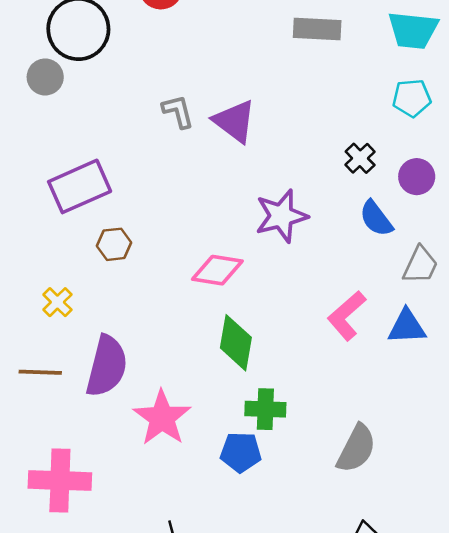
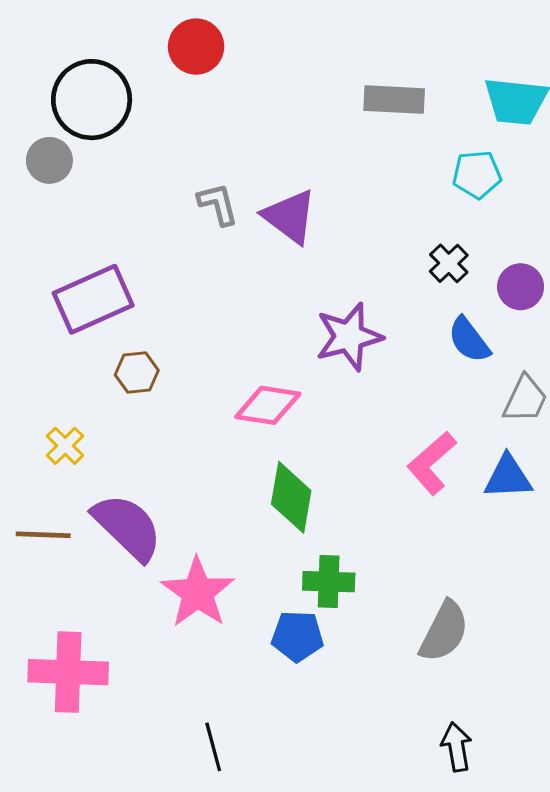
cyan pentagon: (412, 98) -> (477, 174), moved
purple semicircle: (107, 366) -> (127, 527), turned -60

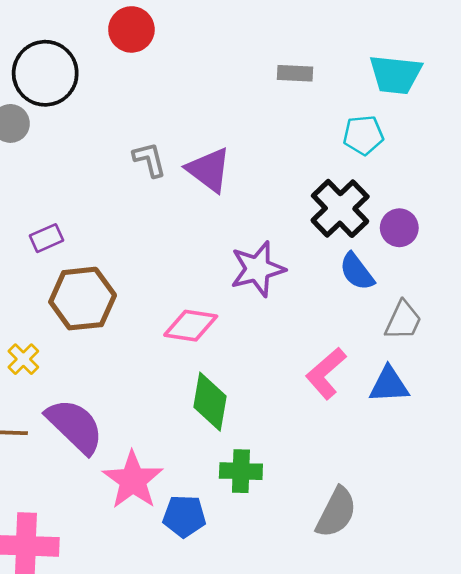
gray rectangle: (394, 100) -> (295, 73), size x0.7
black cross: (449, 263) -> (340, 208), size x1.8
purple rectangle: (93, 299) -> (46, 238), size x0.5
brown hexagon: (137, 373) -> (83, 299), size x1.8
blue pentagon: (297, 636) -> (184, 516), moved

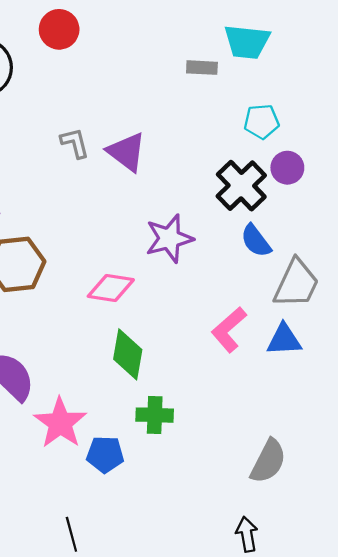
cyan trapezoid: (395, 75) -> (247, 42), moved
purple circle: (399, 228) -> (287, 168), moved
gray trapezoid: (403, 320) -> (296, 283), size x1.4
gray semicircle: (336, 512) -> (268, 461), moved

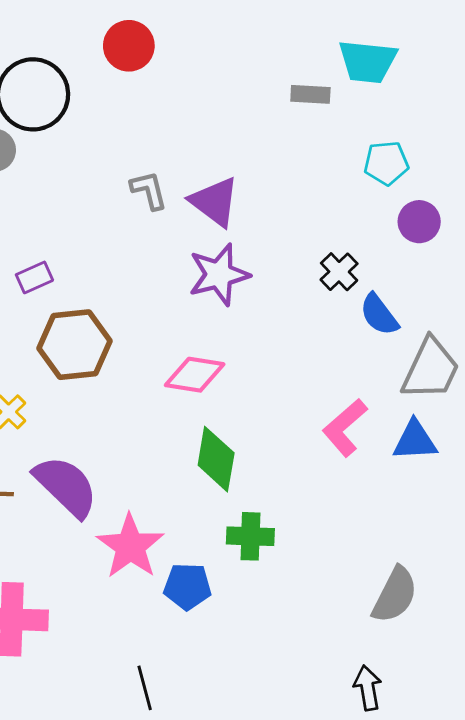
black cross: (241, 186) -> (339, 272), moved, size x0.6
purple star: (169, 239) -> (219, 275), moved

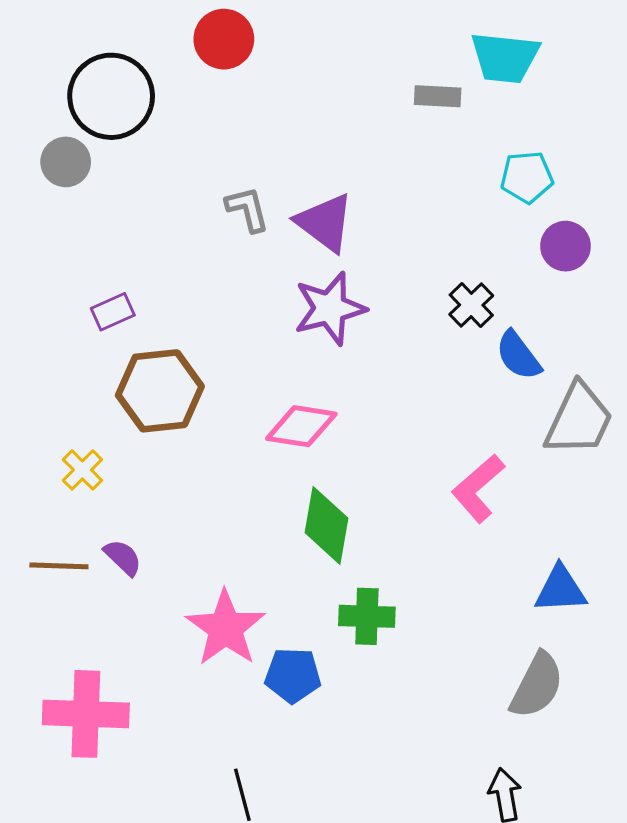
blue triangle: (415, 440) -> (560, 589), moved
purple semicircle: (66, 486) -> (123, 557), moved, size x0.5

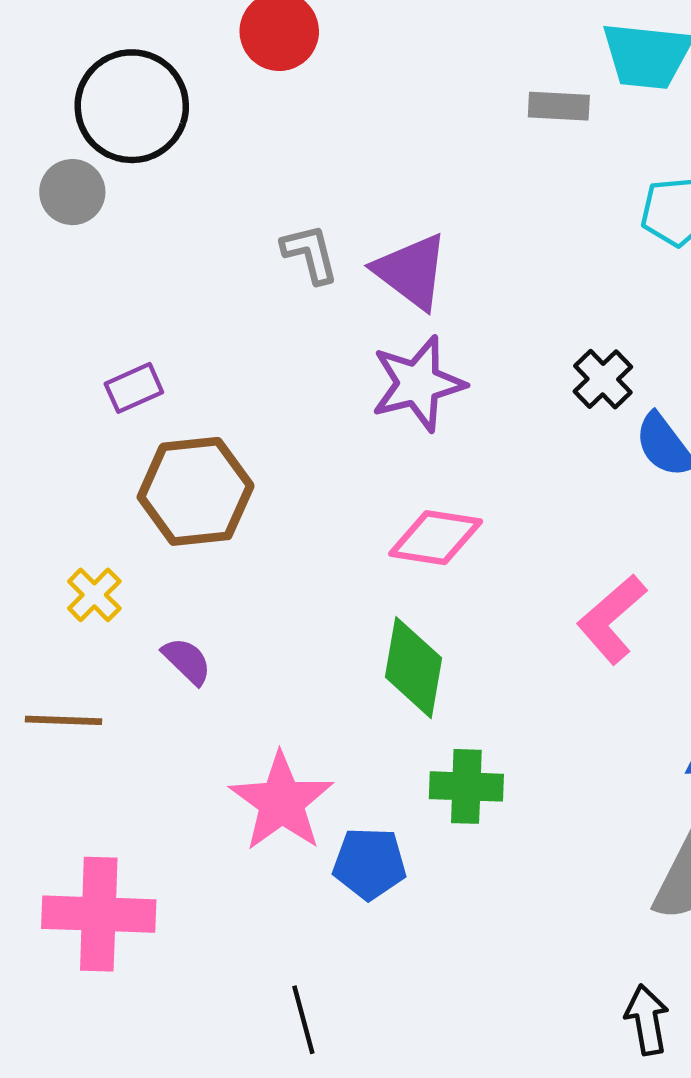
pink diamond: (301, 426) -> (436, 538), moved
purple semicircle: (123, 557) -> (187, 661), moved

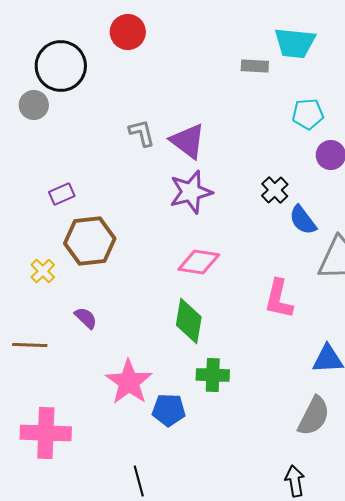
yellow cross: (94, 595) -> (43, 271), moved
pink L-shape: (612, 619) -> (279, 299), turned -36

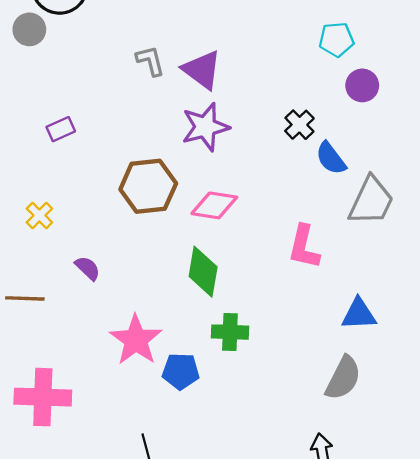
brown hexagon: (90, 241) -> (148, 186), moved

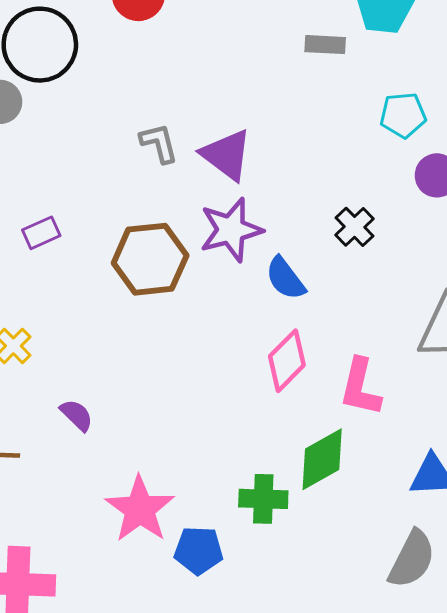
blue semicircle: (331, 158) -> (285, 278), moved
brown hexagon: (148, 186) -> (150, 259), moved
pink diamond: (214, 205) -> (287, 361), moved, turned -54
green diamond: (203, 272) -> (322, 459), moved, turned 51

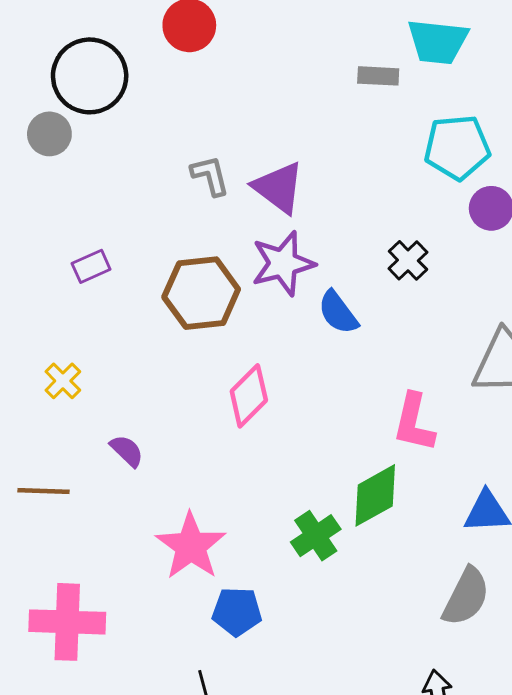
cyan pentagon: (403, 115) -> (457, 147), size x1.4
pink diamond: (287, 361) -> (249, 396), moved
green cross: (263, 499) -> (316, 536), turned -36
blue pentagon: (199, 550) -> (237, 611), moved

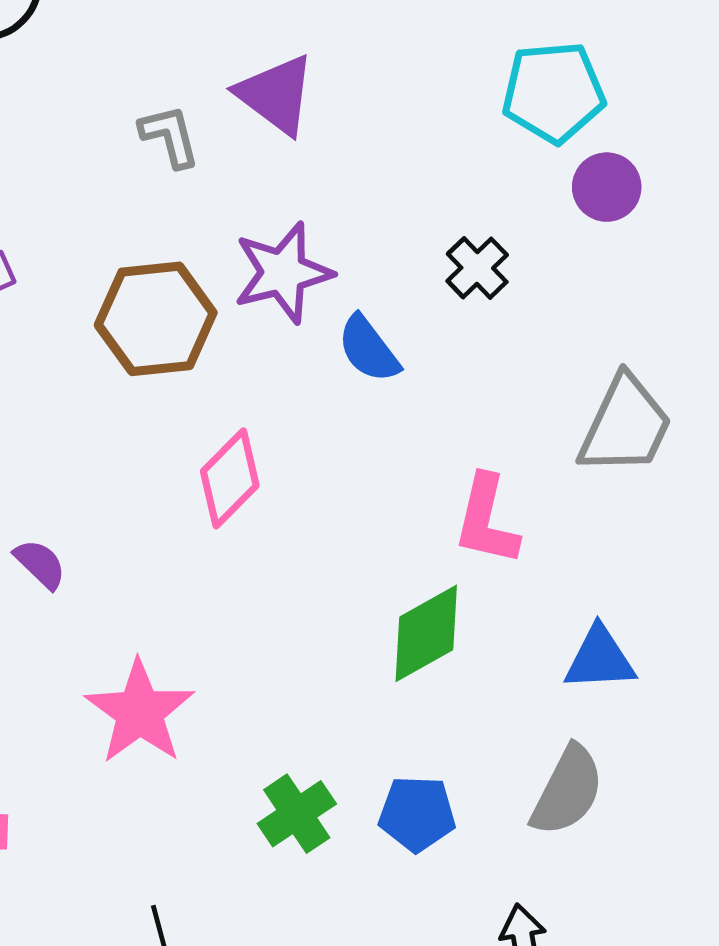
purple triangle: (279, 187) -> (276, 95), moved
green cross: (316, 536) -> (297, 814), moved
blue pentagon: (237, 611) -> (417, 814), moved

